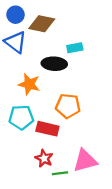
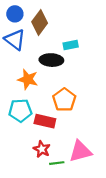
brown diamond: (42, 24) -> (40, 22), turned -65
orange pentagon: (68, 106) -> (64, 100), turned 30

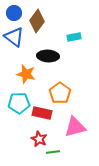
cyan rectangle: (71, 45) -> (74, 37), moved
pink triangle: (80, 151) -> (75, 127), moved

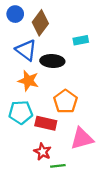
blue triangle: (14, 37) -> (26, 50), moved

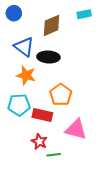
brown diamond: (40, 23) -> (52, 25), moved, turned 30
cyan rectangle: (81, 40) -> (84, 14), moved
pink triangle: (82, 139) -> (76, 129), turned 30

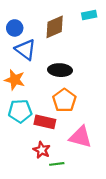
blue circle: (14, 13) -> (15, 28), moved
black ellipse: (48, 57) -> (60, 70), moved
orange star: (26, 75) -> (15, 80), moved

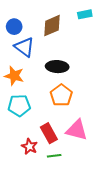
red rectangle: (45, 122) -> (49, 133), moved, turned 48
red star: (42, 150) -> (29, 146), moved

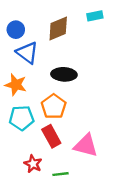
orange pentagon: (61, 95) -> (54, 106), moved
red rectangle: (49, 133) -> (51, 136), moved

